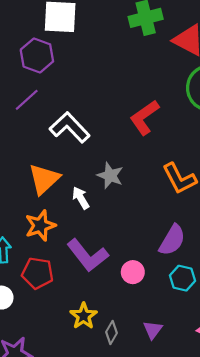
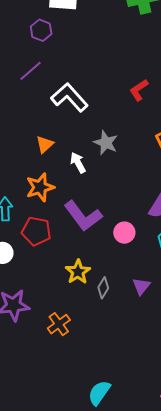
purple hexagon: (37, 56) -> (41, 30), size x0.7
red L-shape: (144, 117) -> (139, 90), size x0.7
orange triangle: (44, 179) -> (45, 144), size x0.6

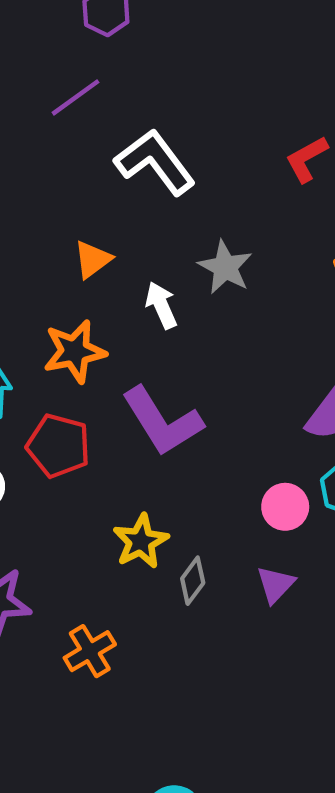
pink circle: (124, 233) -> (285, 507), moved

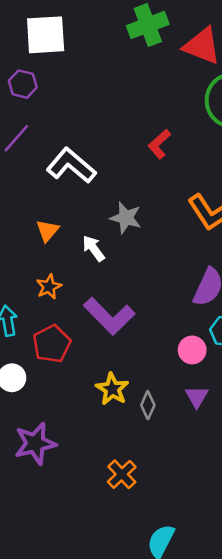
orange star: (75, 351) -> (49, 287), size x0.7
red pentagon: (58, 446) -> (52, 344), turned -30
orange cross: (90, 651) -> (122, 474), moved

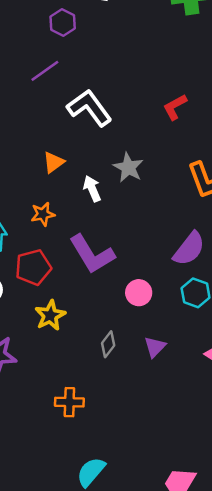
pink circle: (192, 350) -> (139, 293), moved
yellow star: (112, 389) -> (50, 315), moved
orange cross: (122, 474) -> (69, 402), turned 32

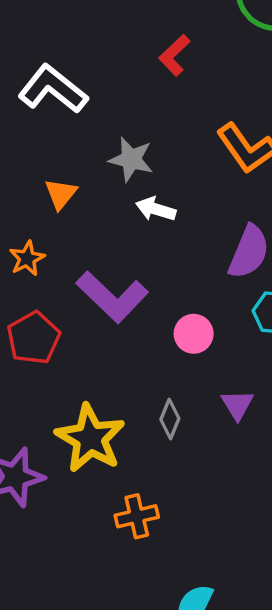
orange triangle: (54, 162) -> (61, 194), moved
white arrow: (92, 189) -> (156, 209), moved, turned -35
yellow star: (50, 315) -> (90, 438), moved, size x1.5

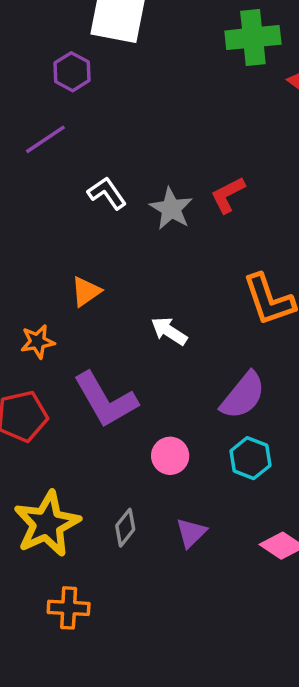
white L-shape: (53, 89) -> (107, 193), size x0.6
gray star: (131, 159) -> (171, 209), moved

